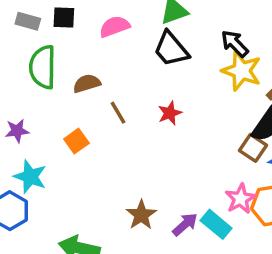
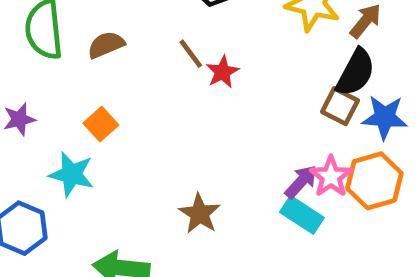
brown line: (118, 113) -> (191, 54), moved
cyan star: (30, 177) -> (72, 174), moved
purple arrow: (185, 224) -> (301, 182), moved

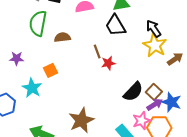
black semicircle: (356, 72) -> (133, 92), moved
purple arrow: (301, 182) -> (155, 104), moved
brown star: (200, 214) -> (81, 120), size x1.4

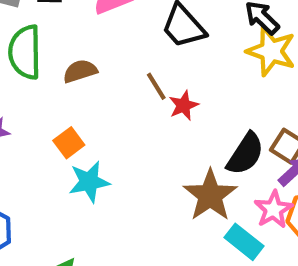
cyan star: (32, 88) -> (89, 182), moved, turned -30
brown star: (81, 120) -> (210, 195), moved

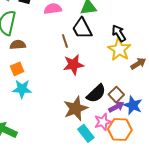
brown semicircle: (80, 71) -> (18, 45), moved
brown line: (156, 86) -> (65, 41), moved
red star: (184, 105) -> (73, 65), size x1.5

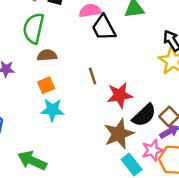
black trapezoid: (82, 28) -> (104, 28), moved
brown line: (65, 41) -> (93, 76), moved
red star: (73, 65) -> (120, 95), moved

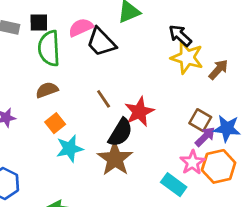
green semicircle: (34, 28) -> (49, 48), moved
black semicircle: (144, 115) -> (120, 132), moved
brown star: (119, 134) -> (115, 159), moved

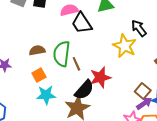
green semicircle: (49, 48) -> (62, 54), moved
yellow star: (187, 58) -> (125, 46), moved

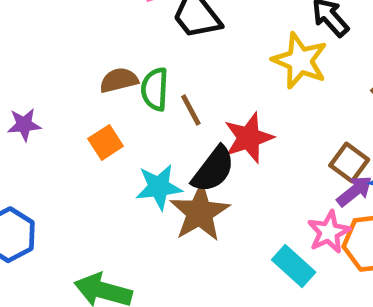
brown semicircle: (37, 50) -> (119, 80), moved
green semicircle: (62, 54) -> (155, 89), size x0.7
cyan star: (46, 95) -> (159, 187), moved

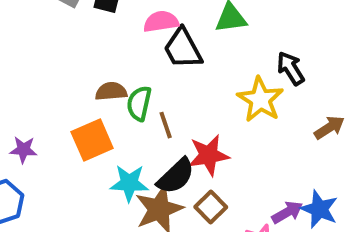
purple star: (24, 125) -> (23, 150), moved
orange square: (106, 142) -> (92, 140), size x1.5
brown square: (349, 162) -> (211, 207), moved

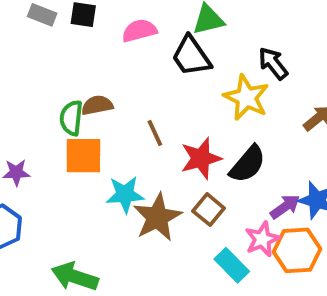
black trapezoid: (183, 49) -> (191, 56), moved
green semicircle: (139, 103) -> (71, 118), moved
orange square: (92, 140) -> (83, 156), turned 30
black semicircle: (176, 176) -> (248, 164), moved

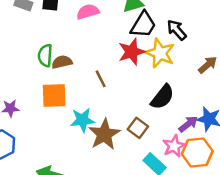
black trapezoid: (191, 56) -> (143, 25), moved, turned -112
green semicircle: (71, 118) -> (45, 55), moved
red star: (201, 158) -> (132, 52), moved

